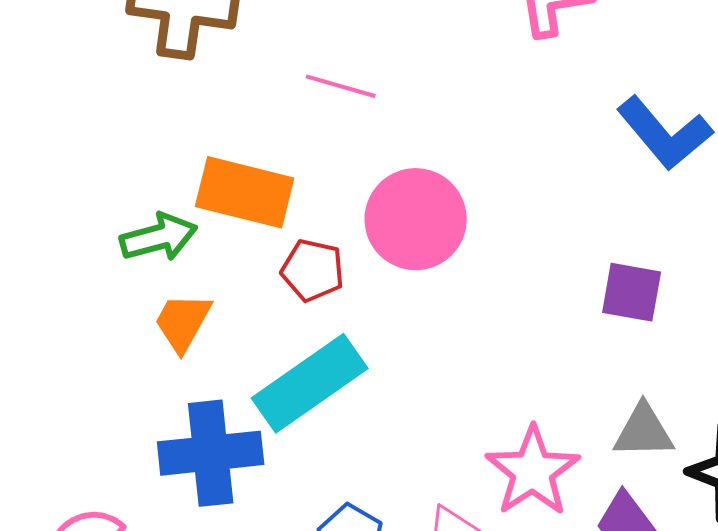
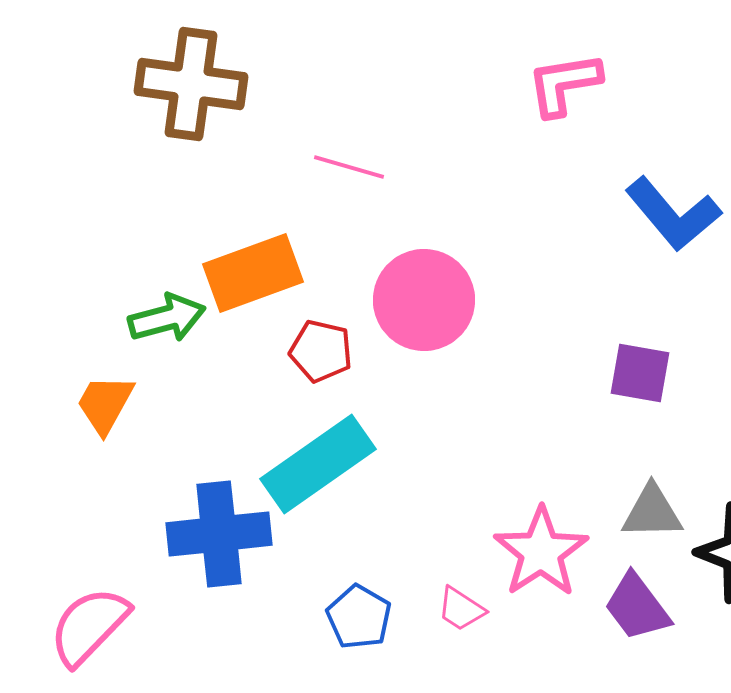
orange rectangle: (245, 192) -> (253, 273), turned -34
orange trapezoid: (183, 322) -> (105, 404), moved

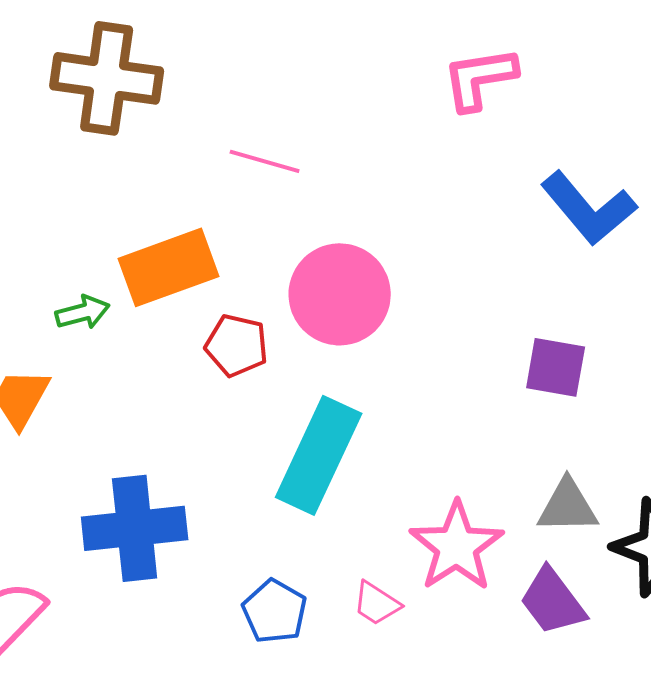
green arrow: (167, 318) -> (83, 312), size x0.7
cyan rectangle: (318, 464) -> (319, 455), moved, turned -30

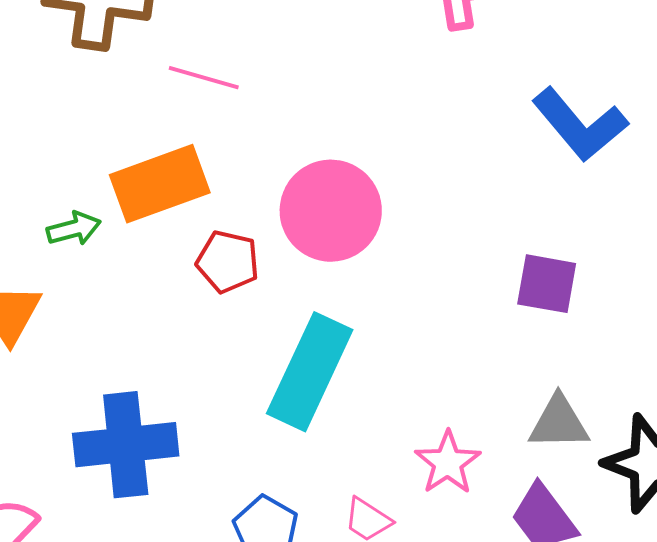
pink line: (265, 161) -> (204, 78), moved
pink star: (457, 546) -> (448, 463), size x0.7

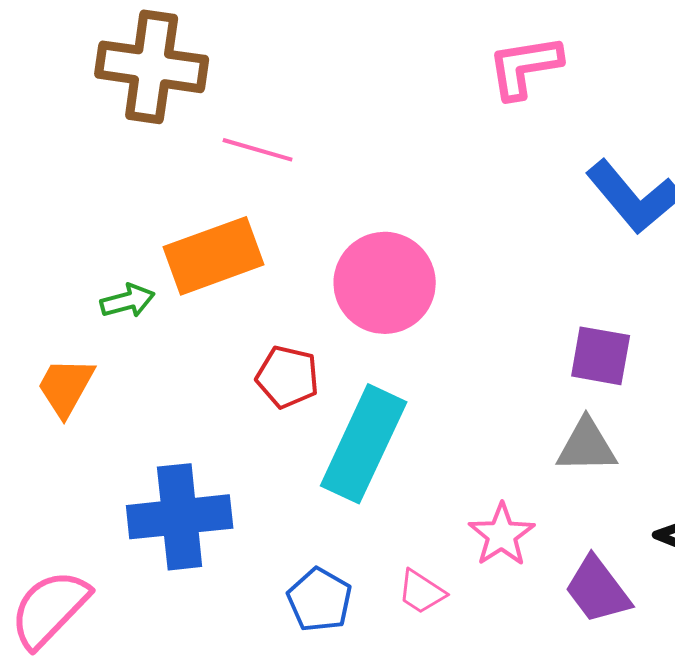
red pentagon: (228, 262) -> (288, 377), moved
gray triangle: (559, 423) -> (587, 446), moved

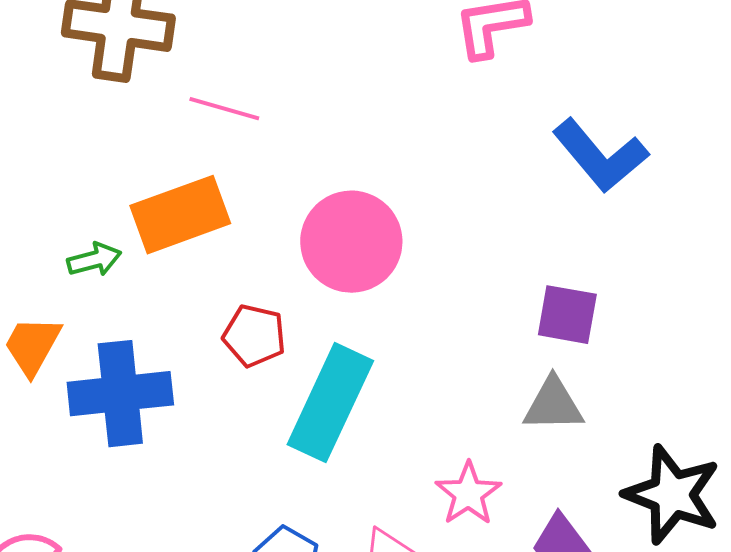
blue cross: (180, 517) -> (120, 394), moved

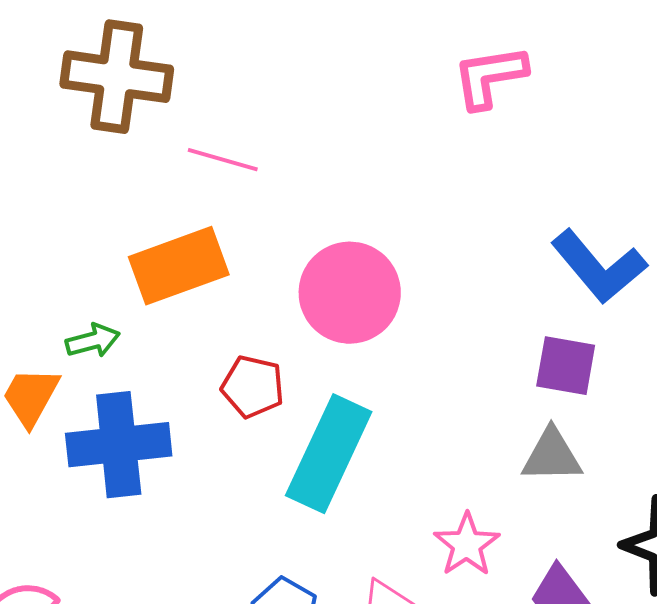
blue L-shape: (600, 156) -> (599, 267), moved
green arrow: (94, 260) -> (93, 341), moved

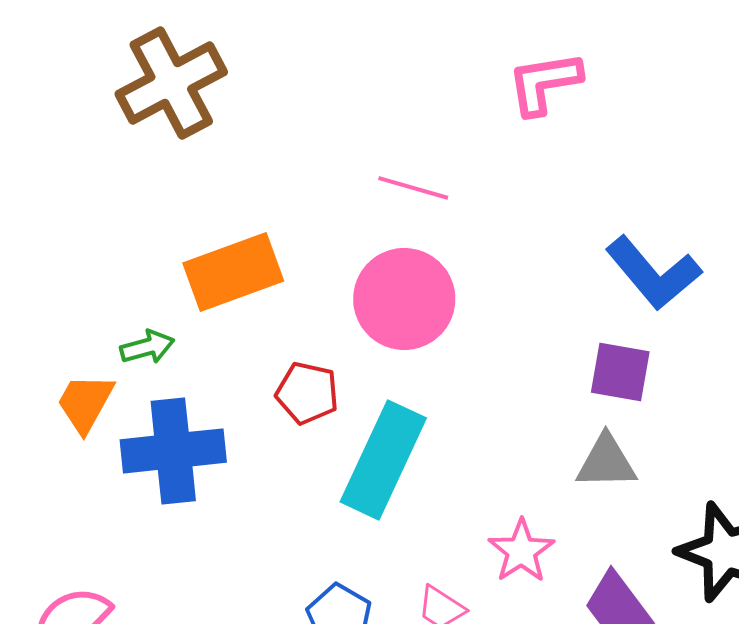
brown cross: (117, 77) -> (171, 83), turned -36
pink line: (223, 160) -> (413, 188), moved

